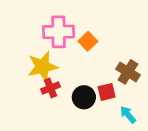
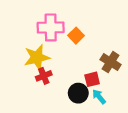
black circle: (84, 97) -> (78, 93), moved
cyan arrow: (128, 115) -> (99, 97), moved

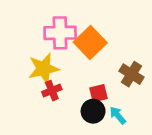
orange square: (76, 36) -> (90, 42), size x1.6
red square: (92, 79) -> (99, 93), moved

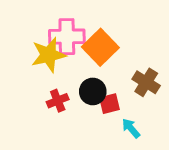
yellow star: (44, 69) -> (48, 55), moved
black circle: (93, 111) -> (93, 91), moved

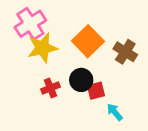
pink cross: (67, 37) -> (30, 24), moved, turned -32
brown cross: (146, 82) -> (125, 52), moved

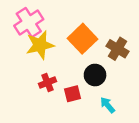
black circle: (81, 80) -> (95, 75), moved
red square: (96, 91) -> (73, 94), moved

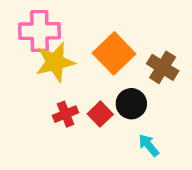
pink cross: (29, 22) -> (40, 31), turned 32
red square: (73, 94) -> (100, 114), moved, turned -30

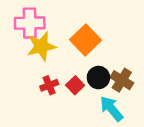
brown cross: (163, 67) -> (122, 80), moved
cyan arrow: (149, 145) -> (111, 109), size x1.5

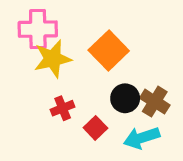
red square: (75, 85) -> (95, 128), moved
cyan arrow: (111, 109) -> (142, 138), turned -68

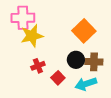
orange square: (109, 51) -> (84, 31), moved
brown cross: (155, 102) -> (94, 62), turned -30

